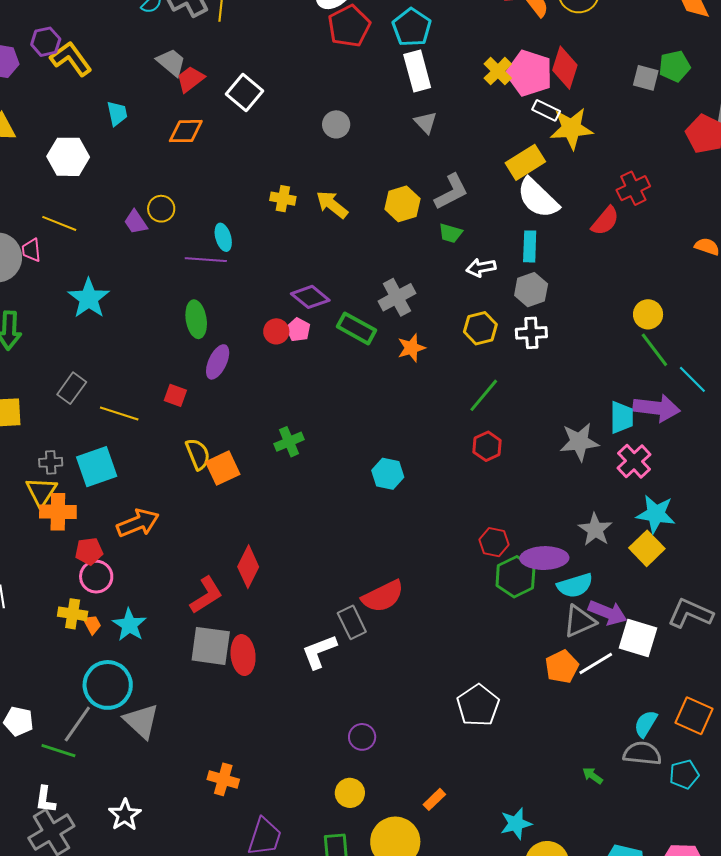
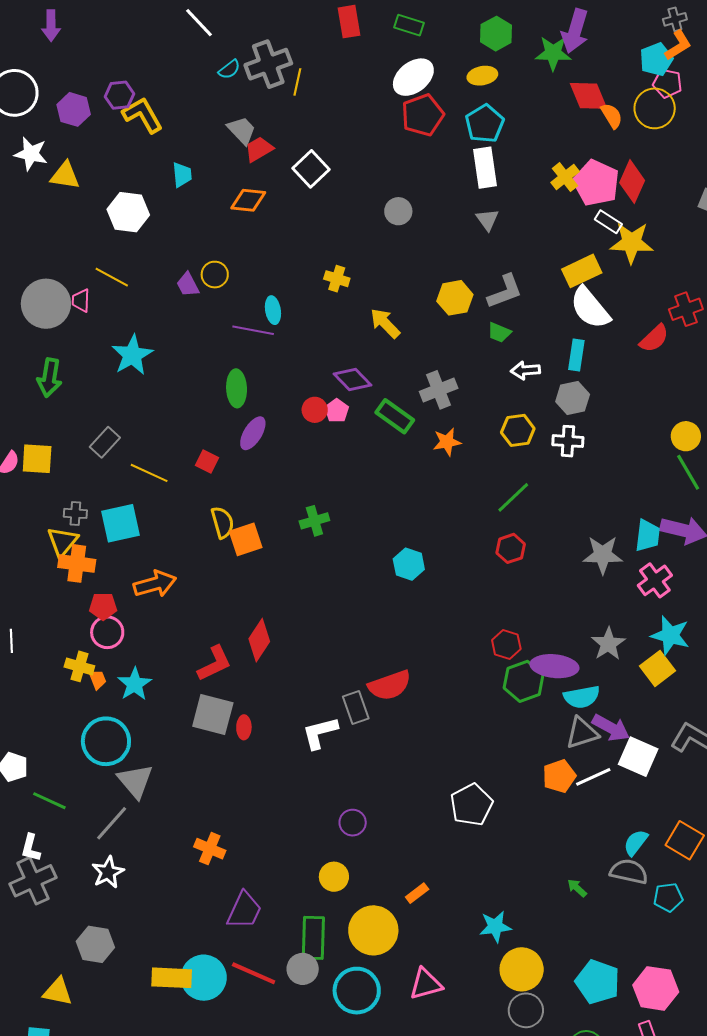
yellow arrow: (332, 205) -> (385, 323), moved
red ellipse: (243, 655) -> (244, 727), size x0.6
gray line: (77, 724) -> (112, 823), moved

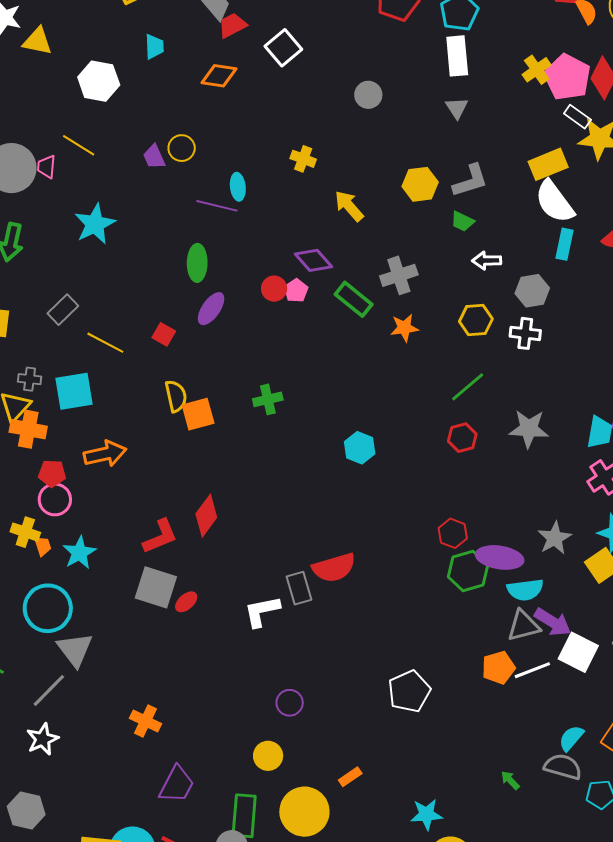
cyan rectangle: (576, 355) -> (564, 244), moved
gray star: (603, 555) -> (529, 429), moved
red ellipse: (244, 727) -> (186, 602), turned 45

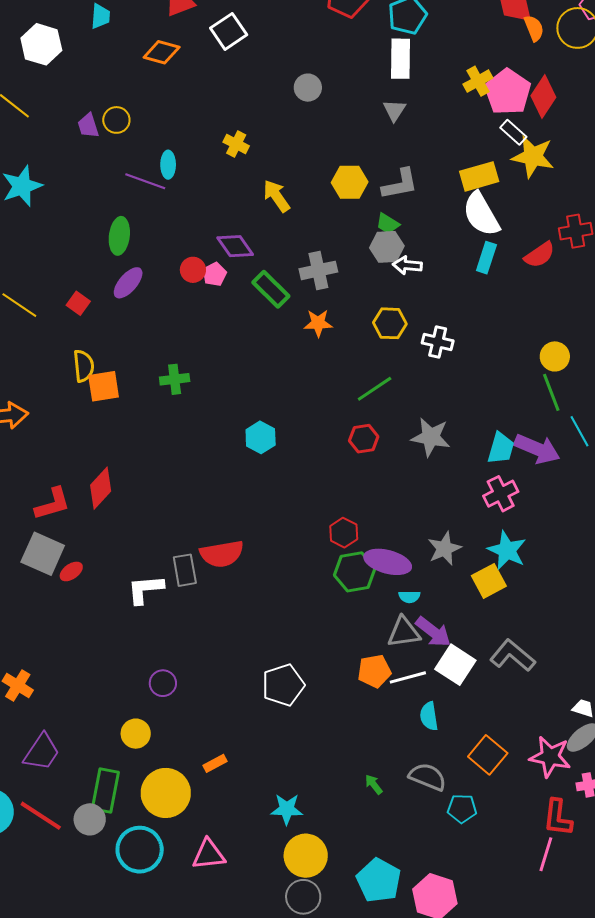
gray hexagon: (532, 291) -> (387, 247), moved
cyan semicircle: (525, 590) -> (409, 597), size x0.6
cyan semicircle: (571, 738) -> (429, 716), moved, turned -56

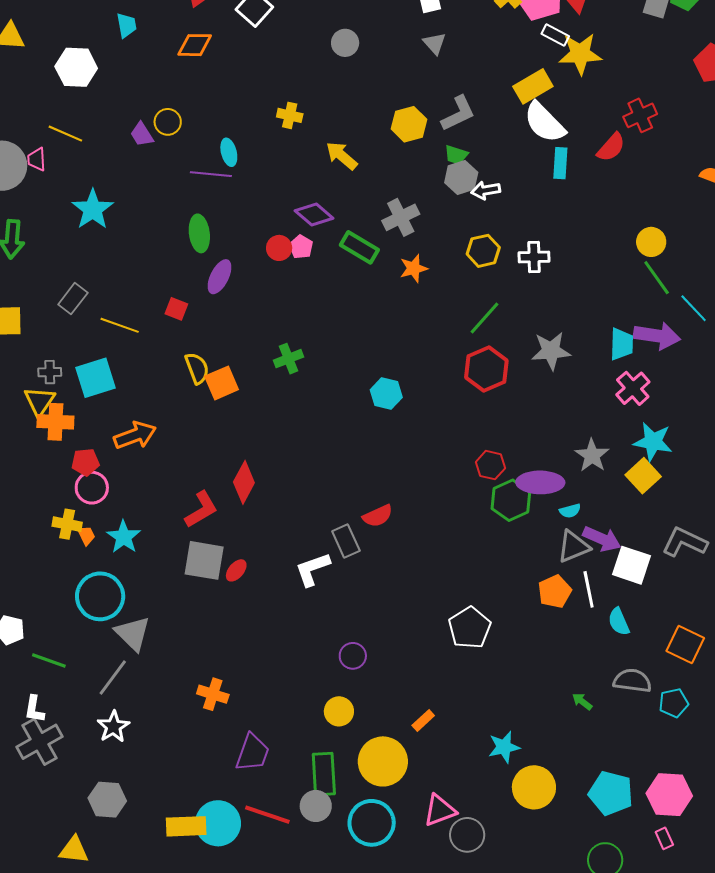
red hexagon: (364, 439) -> (486, 369), size x1.5
red semicircle: (222, 554) -> (378, 516), size x0.7
white line: (408, 677) -> (589, 589), turned -72
gray circle: (303, 897) -> (467, 835), moved

